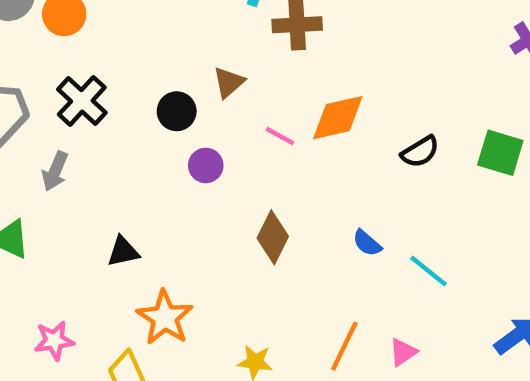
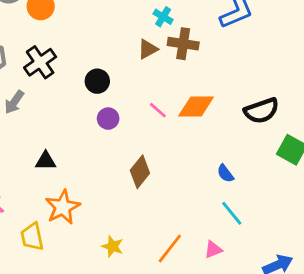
brown triangle: (229, 82) -> (148, 49), moved
black semicircle: (420, 152) -> (262, 111), moved, size x1.4
blue semicircle: (367, 243) -> (225, 173), moved
pink triangle: (403, 352) -> (213, 249), moved

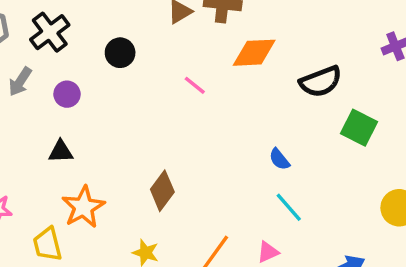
orange diamond: (196, 106) -> (254, 53), moved
purple circle: (108, 119) -> (67, 94), moved
brown diamond: (140, 172) -> (162, 191), moved

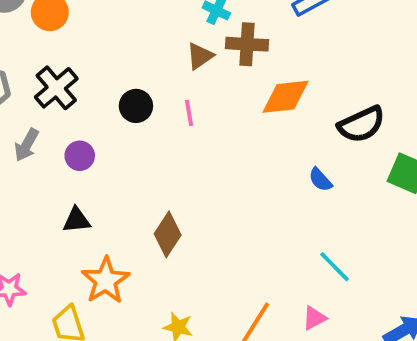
pink line: (195, 85) -> (189, 113), moved, turned 45
blue semicircle: (279, 159) -> (320, 180), moved
brown diamond: (162, 191) -> (168, 234), moved

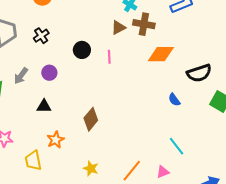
black cross: (56, 88) -> (41, 36), size x0.7
gray arrow: (27, 145) -> (21, 76), moved
orange star: (106, 280) -> (56, 140), size x0.7

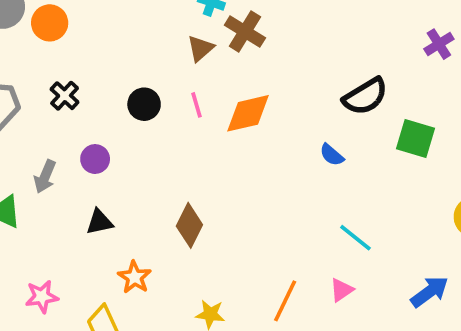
brown cross: (144, 24) -> (245, 32), turned 35
orange diamond: (161, 54) -> (248, 113), moved

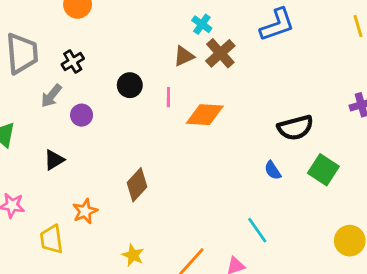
blue semicircle: (332, 155) -> (273, 170), moved
gray arrow: (45, 177) -> (51, 96), moved
black triangle: (99, 222) -> (54, 160), moved, turned -35

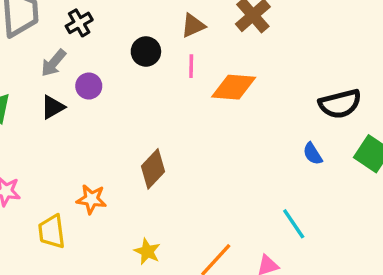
brown triangle: (184, 56) -> (193, 26), moved
black triangle: (54, 160) -> (53, 107), moved
orange star: (85, 211) -> (91, 199), turned 30

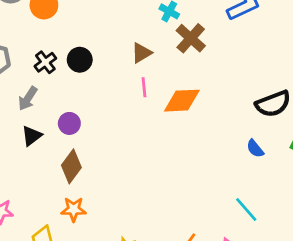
black circle: (146, 52) -> (80, 60), moved
purple circle: (89, 86) -> (69, 123), moved
brown diamond: (153, 169) -> (71, 166), moved

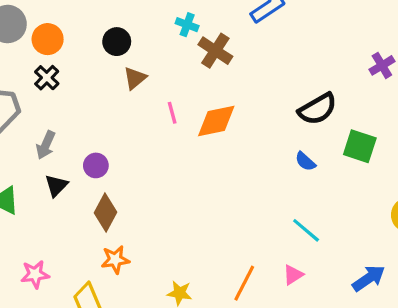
brown triangle: (141, 53) -> (135, 78), moved
black circle: (80, 60) -> (117, 42), moved
black cross: (45, 62) -> (47, 78), moved

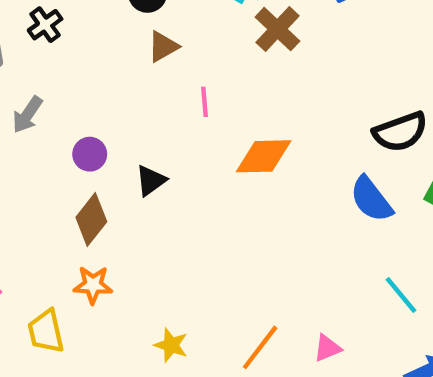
orange diamond: (216, 121) -> (264, 156), moved
blue semicircle: (305, 161) -> (371, 199), size x1.6
black triangle: (56, 186) -> (151, 180), moved
cyan line: (306, 230) -> (401, 295), moved

